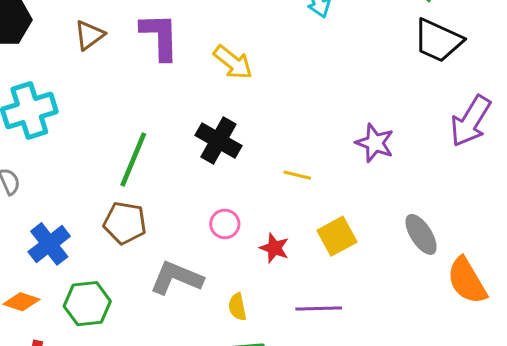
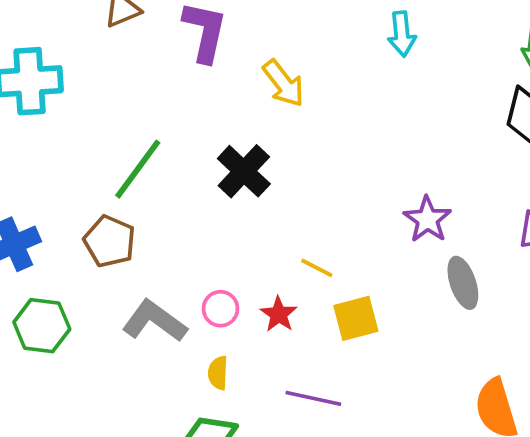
yellow line: (297, 175) -> (317, 268), moved
pink circle: (225, 224) -> (221, 309), moved
gray ellipse: (421, 234) -> (463, 283), moved

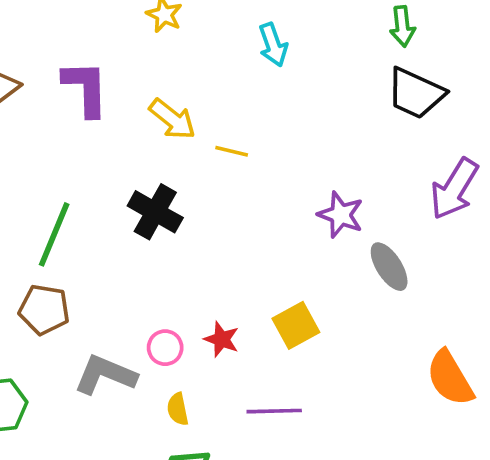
yellow line: (317, 268) -> (232, 151), moved

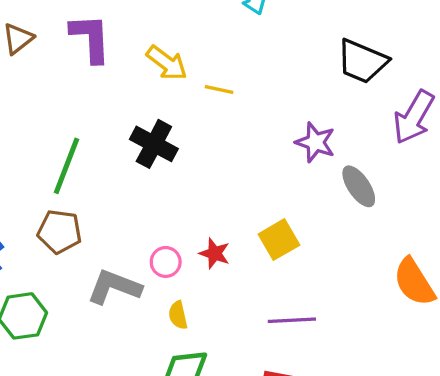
black trapezoid: (416, 93) -> (362, 61), moved
purple line: (274, 411) -> (292, 320), moved

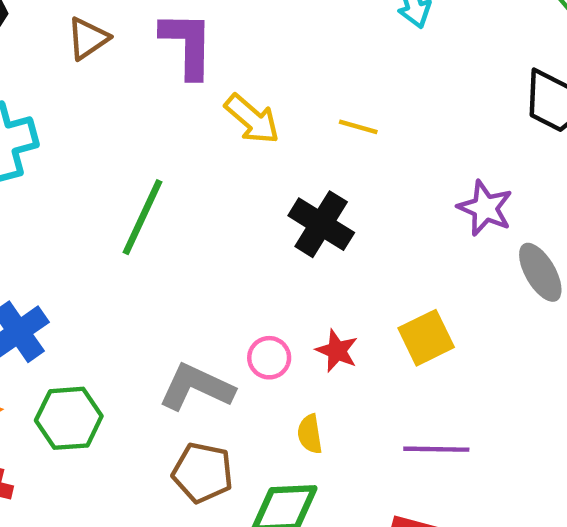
yellow arrow: (167, 63) -> (252, 119), moved
black cross: (154, 144) -> (321, 224), moved
brown pentagon: (60, 232) -> (203, 473), moved
yellow semicircle: (178, 315) -> (310, 434), moved

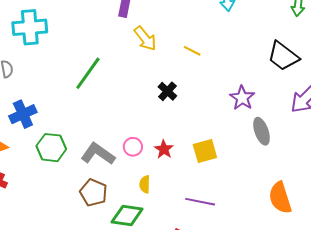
black cross: (321, 224) -> (167, 91), size x0.7
green hexagon: (69, 418) -> (51, 148), moved

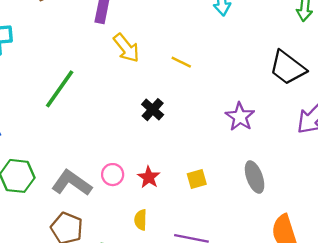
gray ellipse: (262, 131) -> (255, 177), moved
yellow square: (205, 151) -> (197, 179), size x0.7
yellow semicircle: (145, 184) -> (141, 220), moved

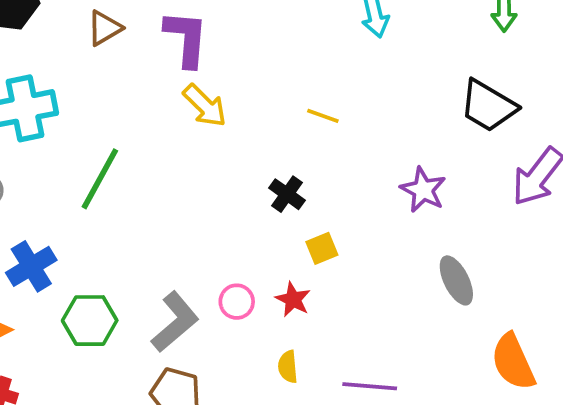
yellow arrow: (126, 48) -> (205, 106), moved
green line: (60, 89) -> (100, 179), moved
yellow square: (197, 179) -> (322, 248), moved
gray L-shape: (72, 183) -> (175, 322), turned 111

